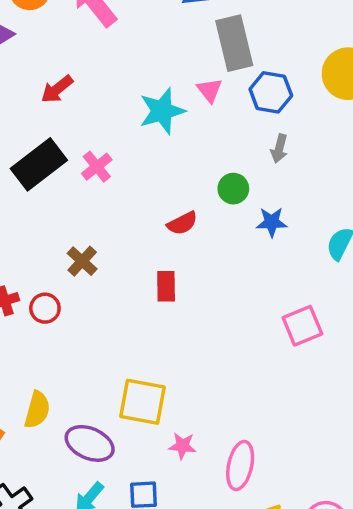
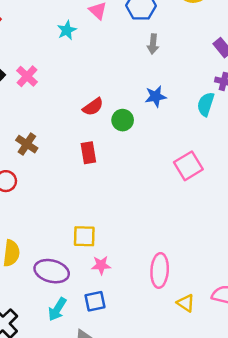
cyan star: (162, 111) -> (67, 30), size x0.6
green circle: (233, 189) -> (123, 120), moved
yellow square: (142, 402) -> (84, 236), size x0.7
pink star: (182, 446) -> (101, 265), moved

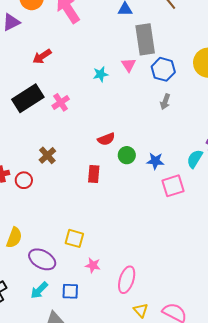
blue star: (156, 96) -> (155, 161), moved
pink square: (188, 166) -> (173, 186), moved
pink star: (101, 265) -> (93, 265), moved

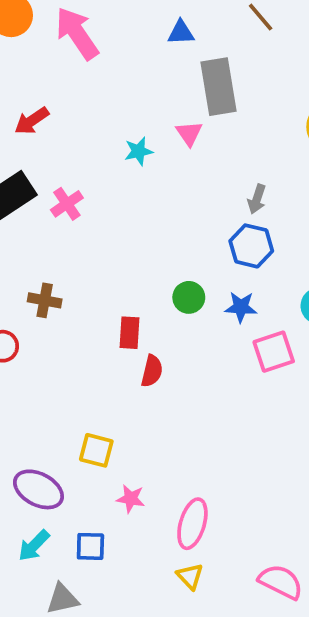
blue hexagon: (163, 69) -> (251, 246), moved
red semicircle: (106, 139) -> (152, 371), moved, turned -54
brown cross: (47, 155) -> (45, 300), turned -36
yellow triangle: (141, 310) -> (190, 576), moved

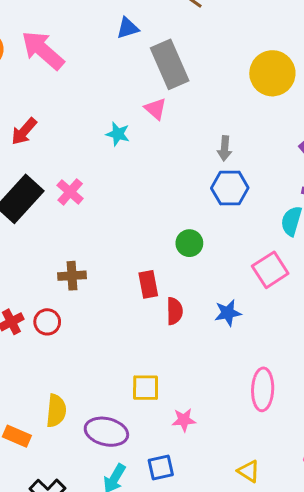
cyan star: (139, 151) -> (118, 134), turned -30
blue star: (241, 307) -> (228, 313), moved
pink ellipse: (192, 524) -> (263, 389), moved

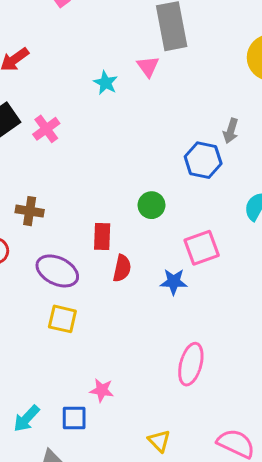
gray arrow: (225, 148) -> (231, 131), moved
pink square: (270, 270) -> (202, 248), moved
yellow square: (146, 388) -> (62, 319), moved
pink star: (184, 420) -> (102, 390), moved
purple ellipse: (106, 432) -> (57, 271), moved

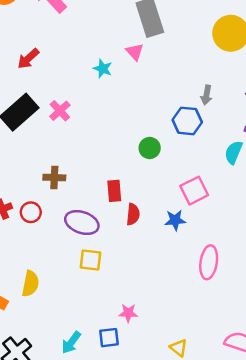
green circle: (151, 205) -> (150, 148), moved
pink ellipse: (191, 364) -> (209, 262), moved

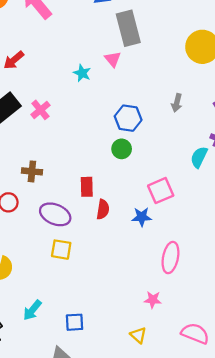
blue hexagon: (187, 121) -> (128, 118), moved
pink star: (128, 313) -> (153, 300), moved
cyan arrow: (71, 342) -> (32, 310), moved

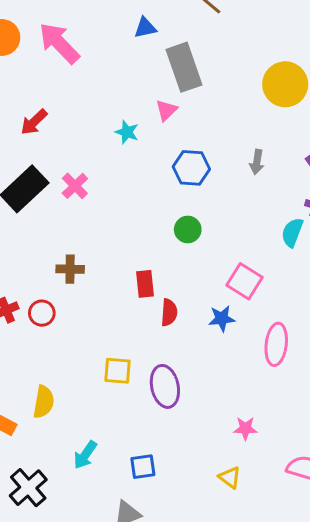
pink triangle: (113, 59) -> (166, 110), turned 30
blue hexagon: (128, 118) -> (191, 168), moved
pink square: (161, 191) -> (244, 281), turned -30
purple ellipse: (55, 214) -> (165, 386), moved, turned 60
pink ellipse: (170, 258) -> (276, 344), moved

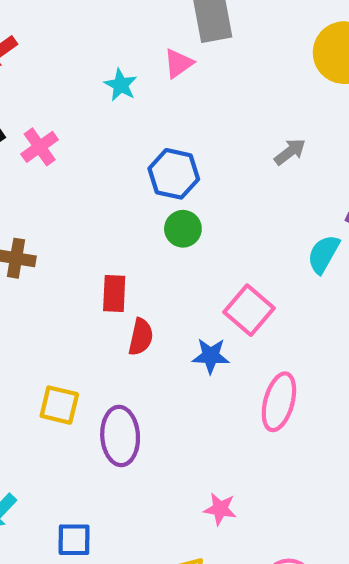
gray arrow: (257, 162) -> (290, 152), turned -145
blue hexagon: (191, 168) -> (174, 174), moved

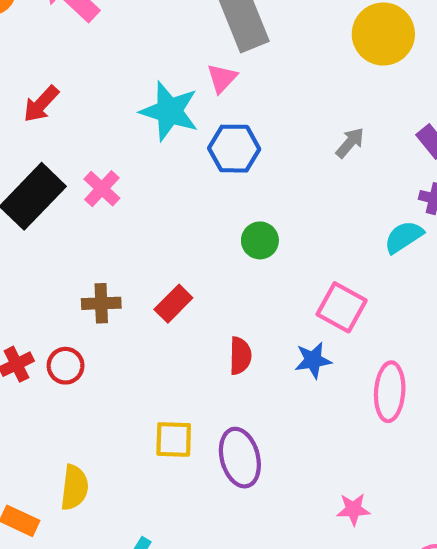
cyan star: (121, 85) -> (169, 111), size x1.8
blue hexagon: (174, 174) -> (234, 149), moved
cyan semicircle: (323, 254) -> (404, 237), turned 39
red rectangle: (114, 294) -> (173, 304), moved, turned 54

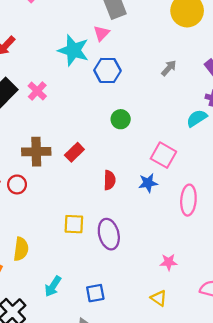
brown cross: (101, 303) -> (36, 152), size x1.4

